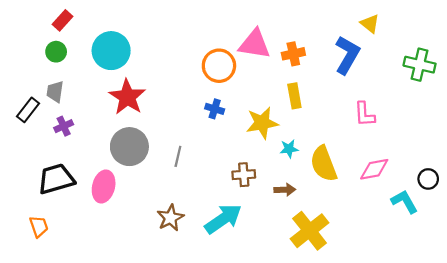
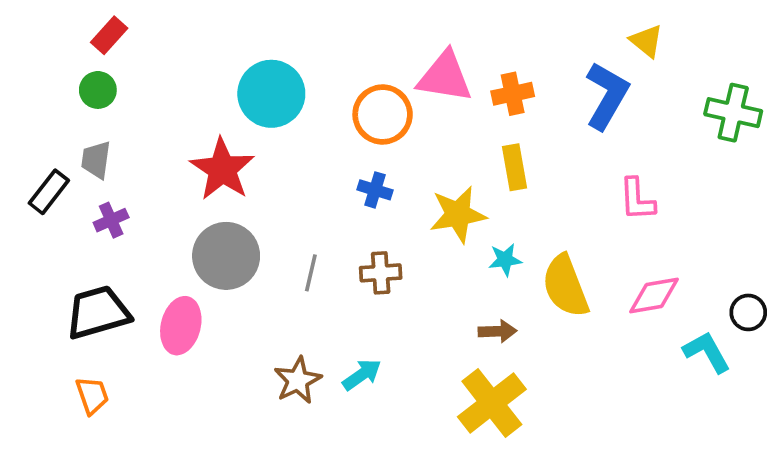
cyan circle: (111, 51) -> (271, 94), moved
brown cross: (244, 175) -> (381, 273), moved
cyan arrow: (223, 219) -> (362, 375), moved, size x0.6
orange trapezoid: (39, 226) -> (92, 395), moved
yellow cross: (310, 231) -> (492, 403), moved

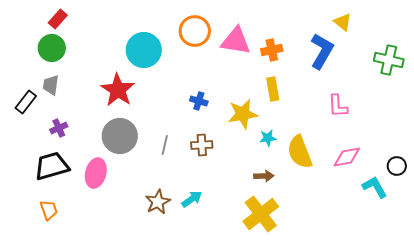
green circle: (98, 90) -> (52, 48), size x1.4
orange circle: (383, 115) -> (195, 31), moved
purple cross: (111, 220) -> (59, 128), moved

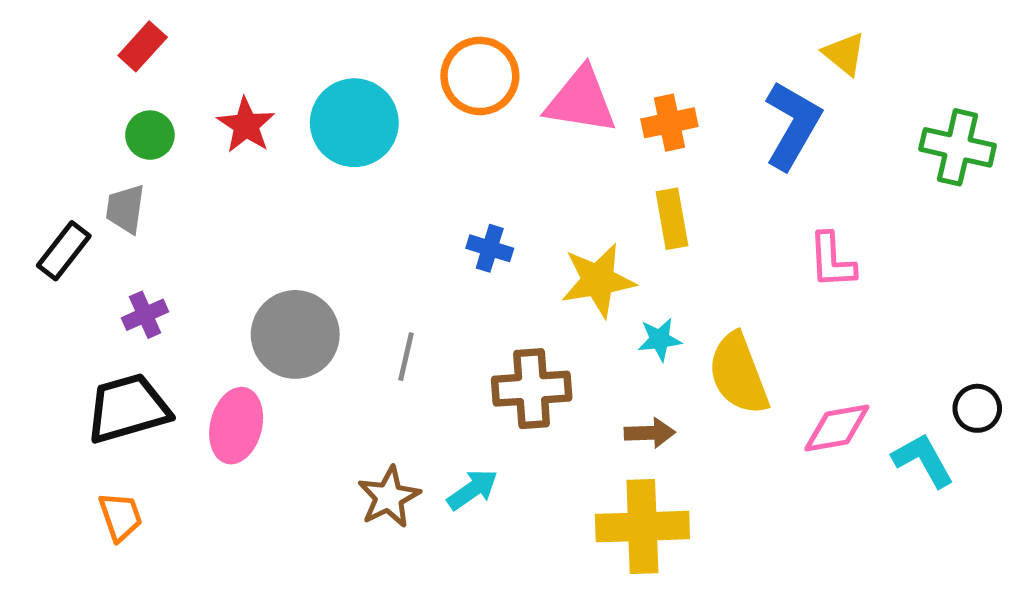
green circle: (52, 48) -> (150, 135), moved, size x0.7
red star: (118, 90) -> (246, 125), moved, size x0.7
brown cross: (202, 145) -> (532, 389), moved, size x1.4
pink diamond: (347, 157) -> (837, 428), moved
yellow cross: (261, 214) -> (642, 527), turned 36

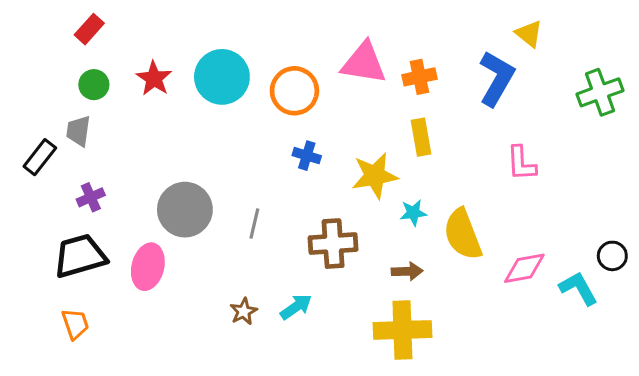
orange circle: (480, 76) -> (294, 91), moved
green cross: (958, 147) -> (600, 92), turned -33
brown star: (389, 497) -> (244, 311), size x0.7

